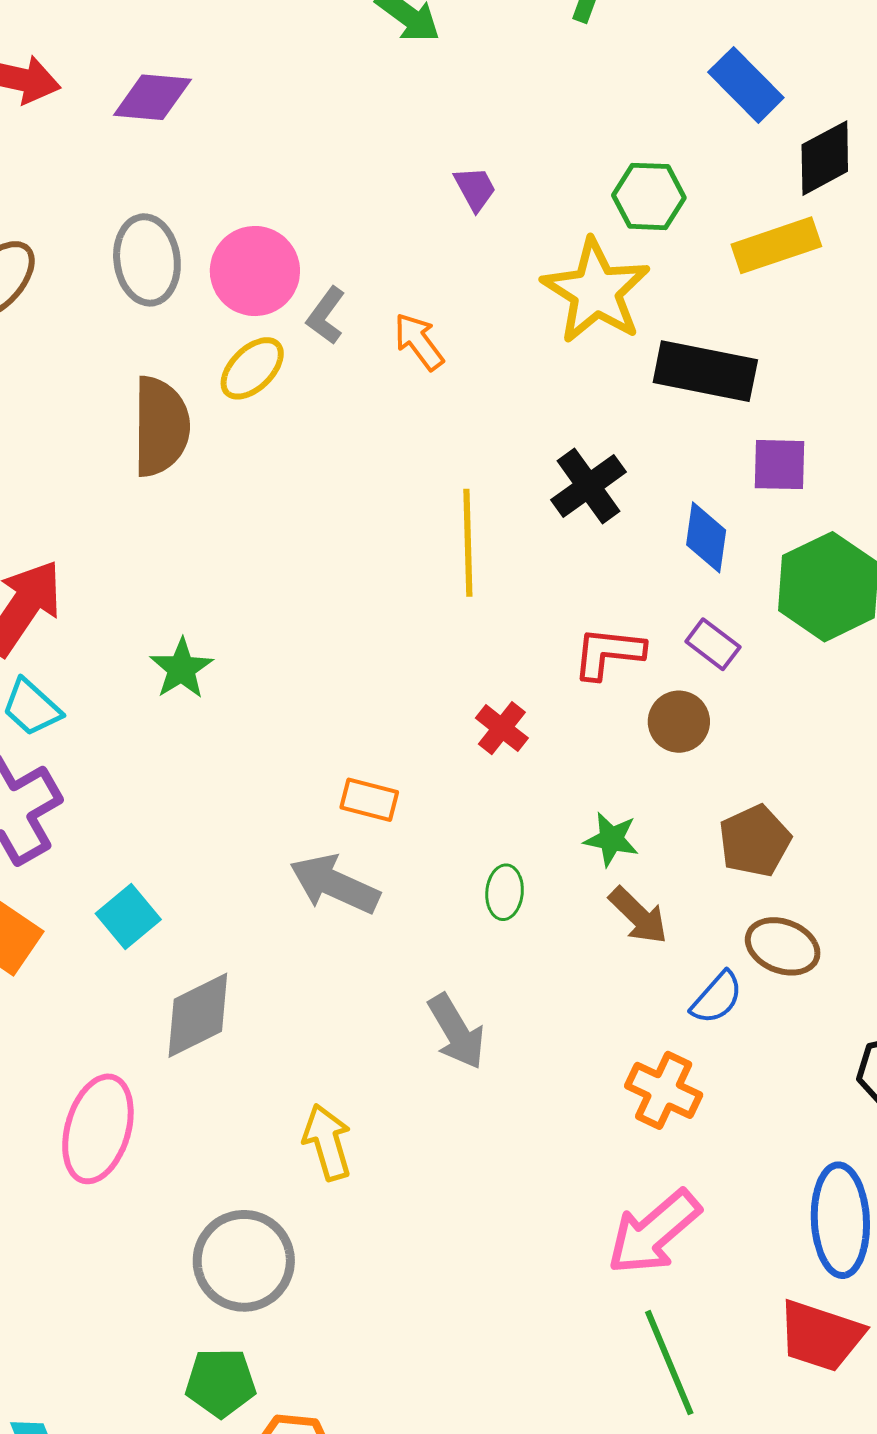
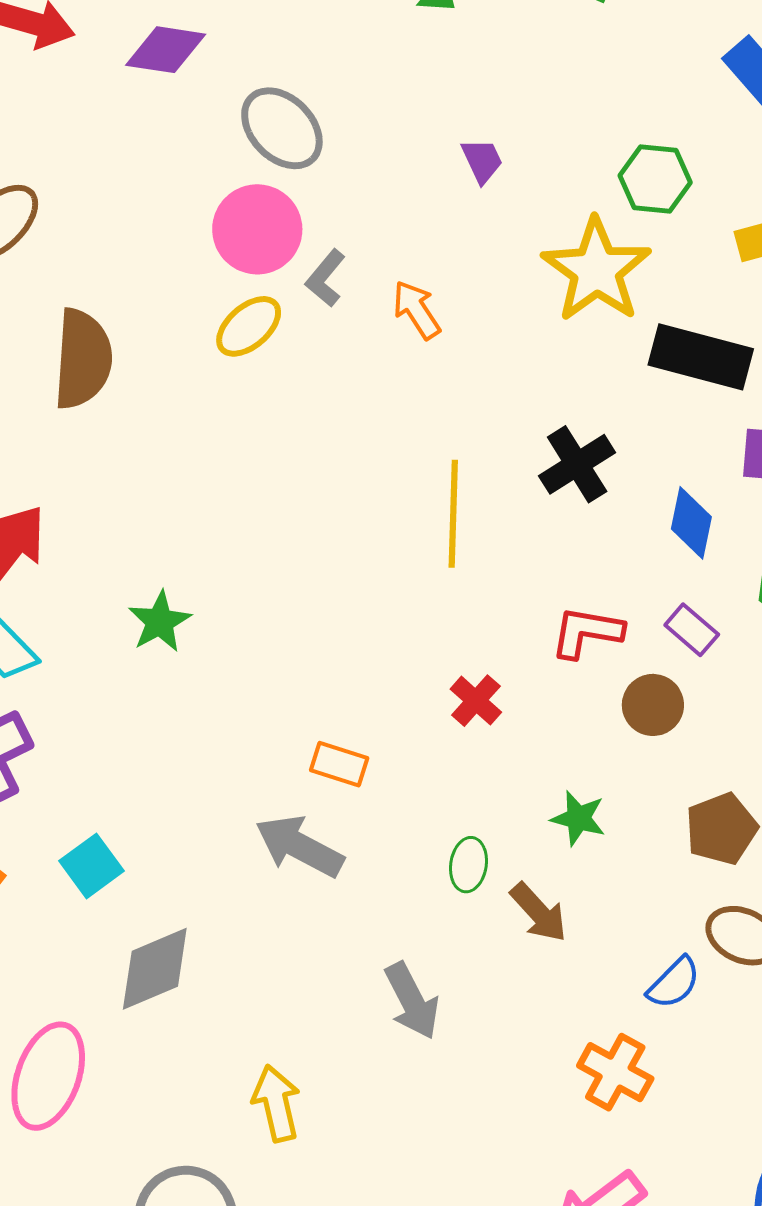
gray ellipse: (147, 260) -> (282, 128), moved, turned -40
brown semicircle: (161, 426) -> (83, 359), moved
brown arrow: (638, 916) -> (539, 912), moved

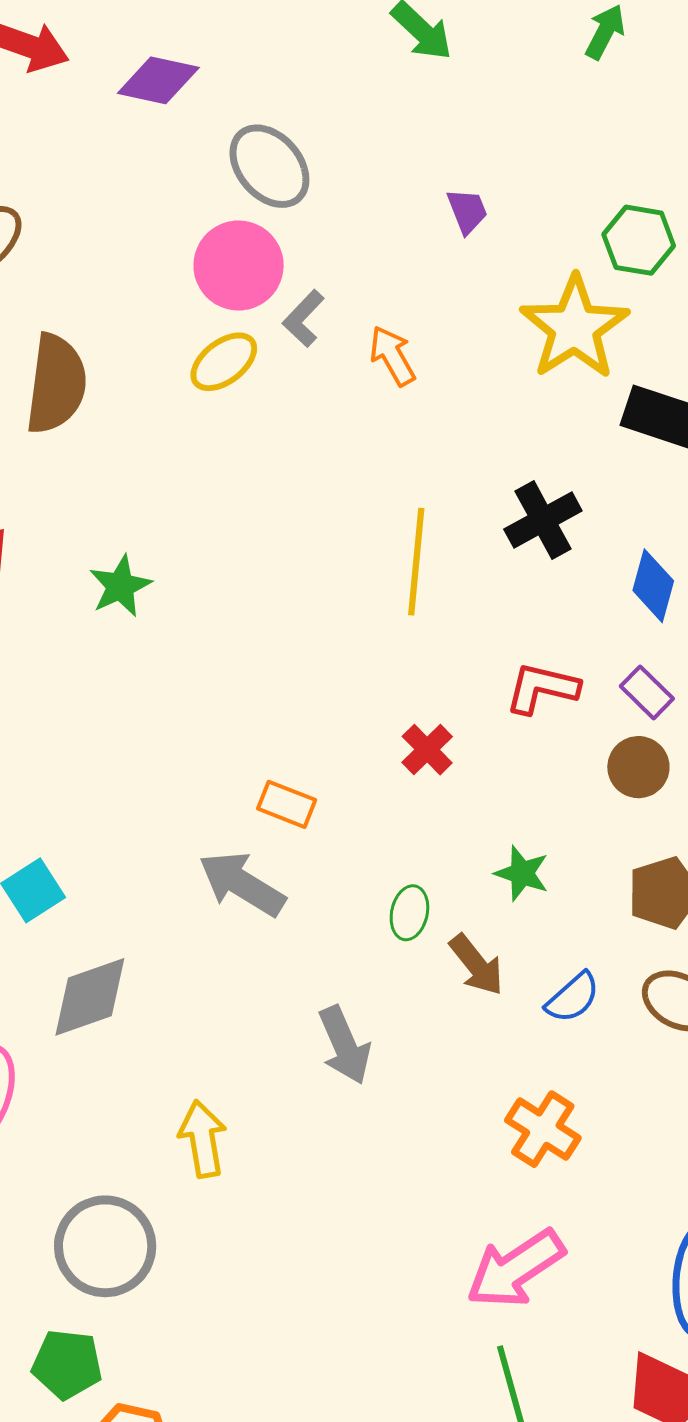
green star: (160, 622) -> (120, 586), moved
brown circle: (653, 705) -> (638, 767), moved
blue semicircle: (674, 983) -> (573, 998), moved

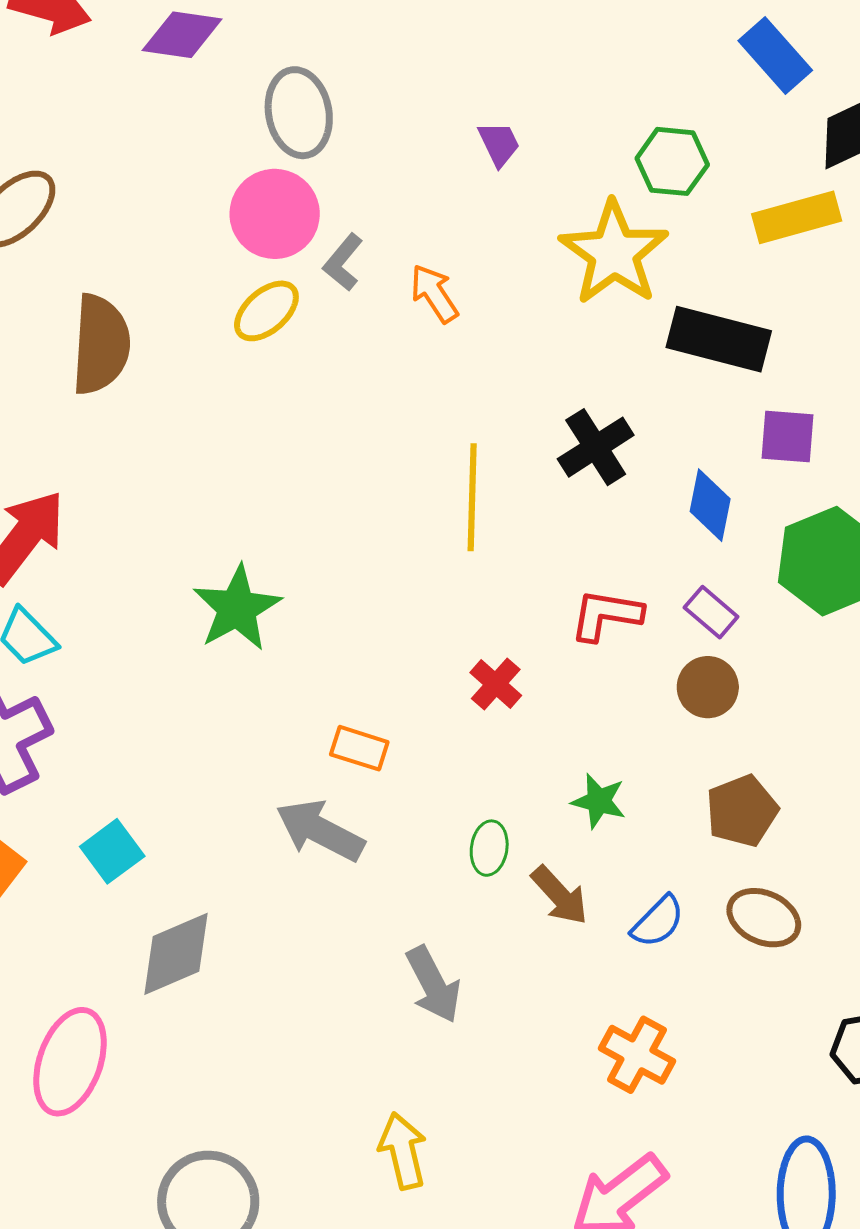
gray ellipse: (269, 166) -> (299, 113), turned 34
green star: (120, 586) -> (237, 608), moved, size x1.4
yellow arrow: (203, 1139) -> (403, 1151), moved

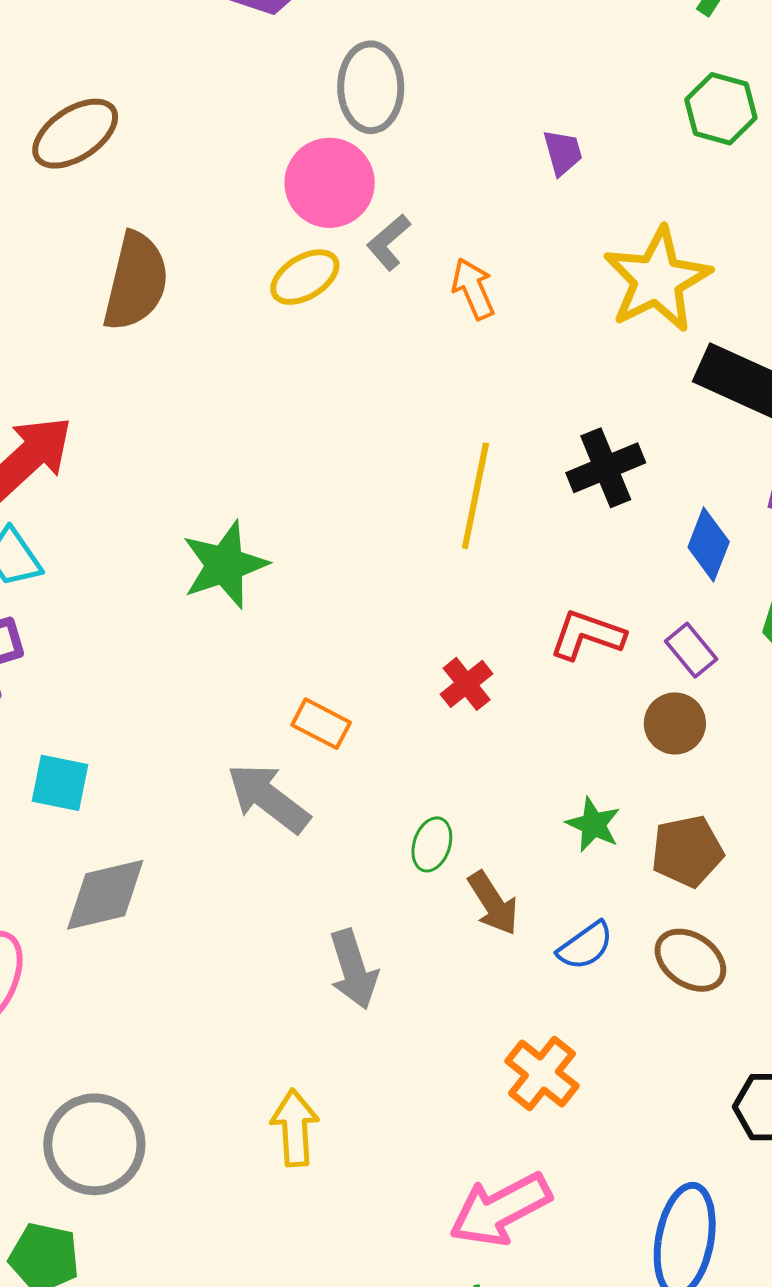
green hexagon: (672, 161) -> (721, 109), moved
green star: (599, 801) -> (593, 825), moved
cyan square: (112, 851) -> (60, 783), turned 38

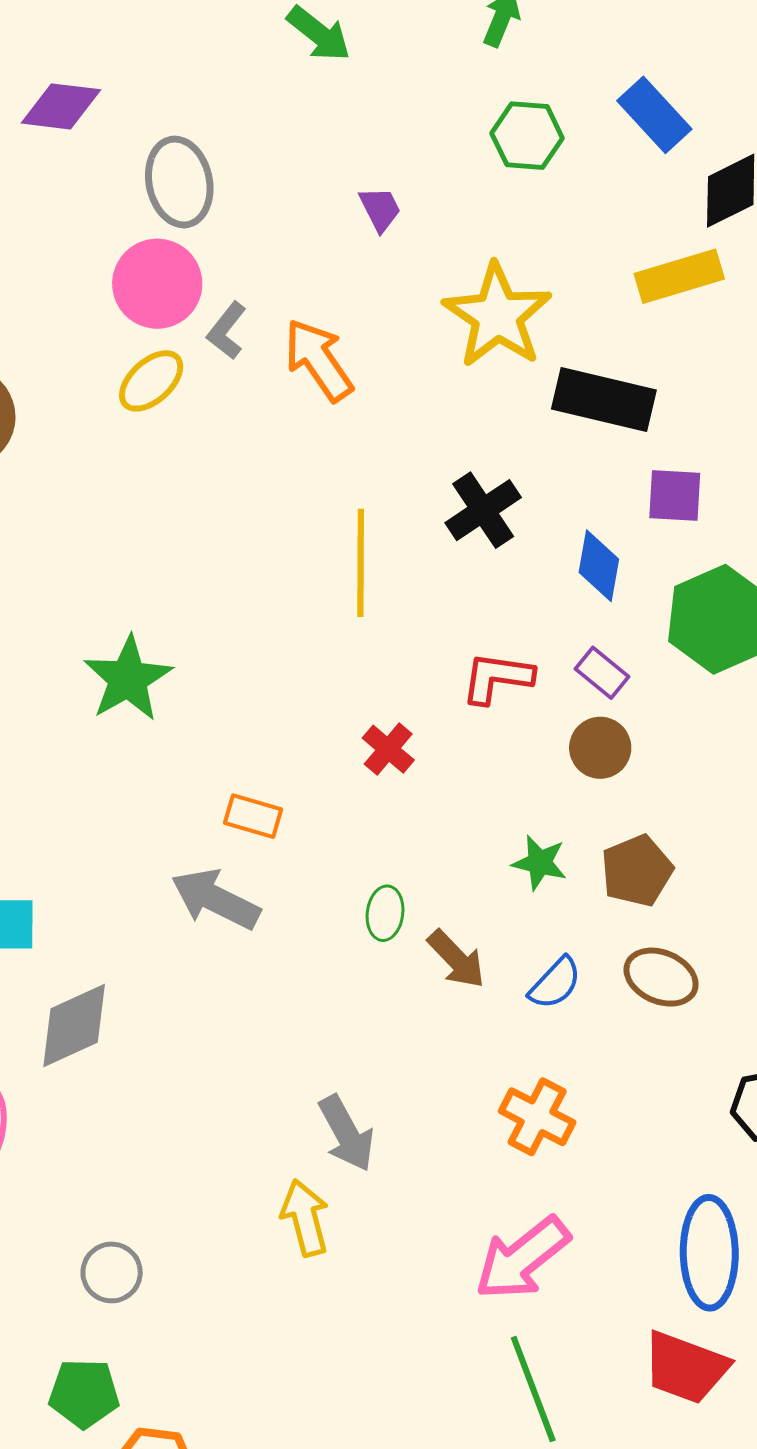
orange arrow: (473, 289) -> (319, 360), size x1.4
gray arrow: (353, 969) -> (347, 1133), moved
gray circle: (94, 1144) -> (112, 1272), size x0.6

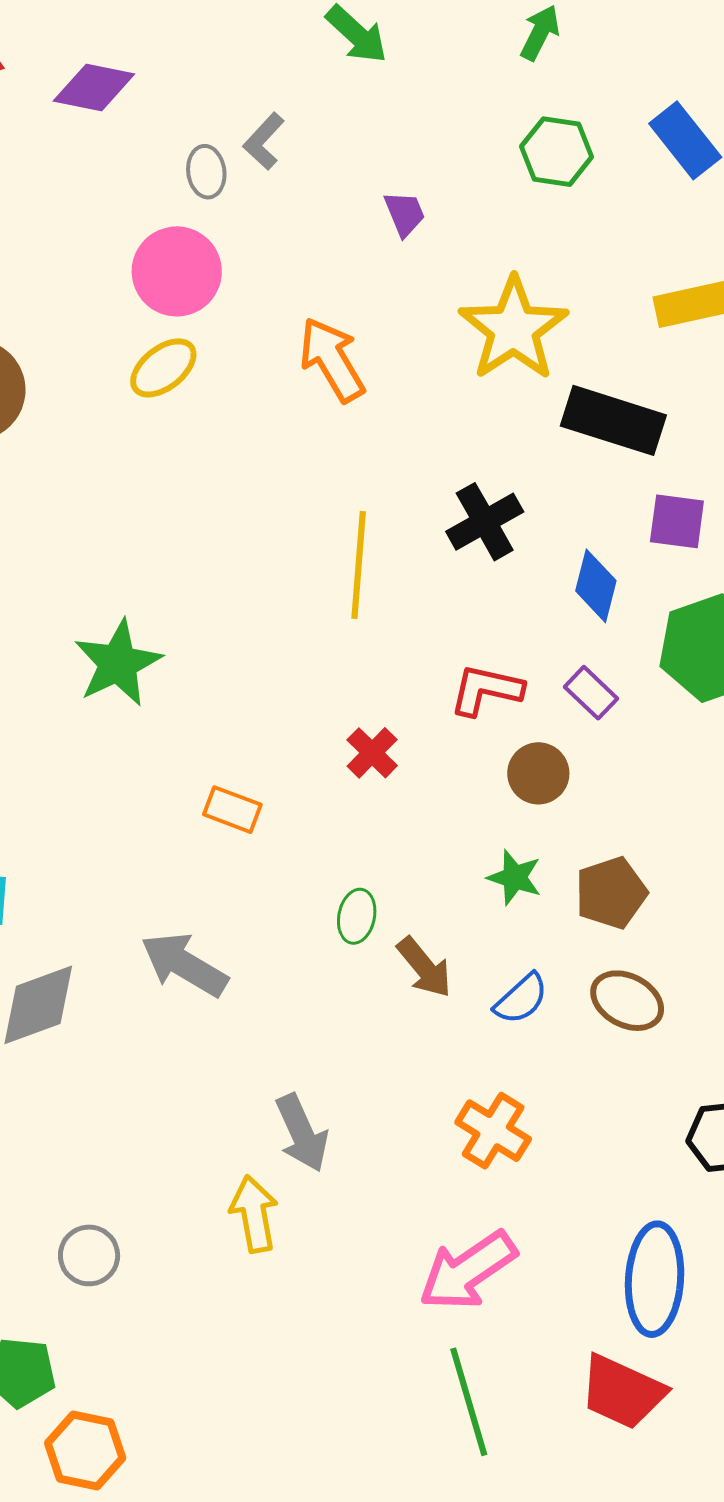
gray ellipse: (179, 182) -> (206, 172), size x0.6
gray L-shape: (227, 331) -> (264, 141), moved
brown circle: (600, 748) -> (538, 773), moved
gray arrow: (216, 899) -> (184, 965), moved
gray circle: (112, 1272) -> (89, 1255), moved

